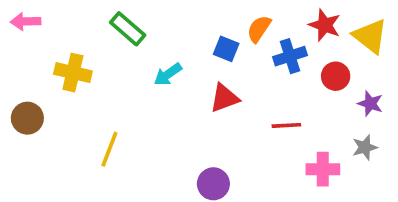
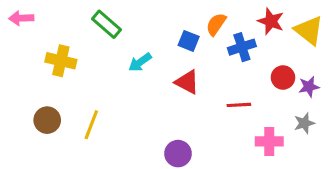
red circle: (336, 76) -> (283, 78), moved
red triangle: (224, 98) -> (187, 82), turned 48
purple star: (370, 104) -> (309, 87), turned -30
brown circle: (27, 118) -> (47, 120), moved

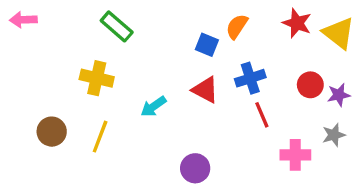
blue cross: (242, 47) -> (250, 78), moved
yellow cross: (61, 61) -> (97, 78), moved
cyan arrow: (140, 62) -> (153, 107), moved
red line: (239, 105) -> (262, 115), turned 70

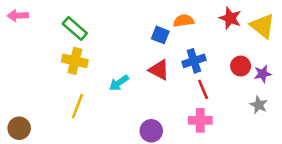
green rectangle: (117, 26) -> (75, 28), moved
orange semicircle: (237, 26) -> (184, 21), turned 48
brown circle: (52, 132) -> (19, 128), moved
gray star: (334, 135) -> (259, 105), turned -30
pink cross: (295, 155) -> (200, 120), moved

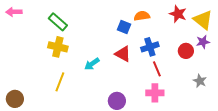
purple star: (263, 74) -> (203, 42), moved

